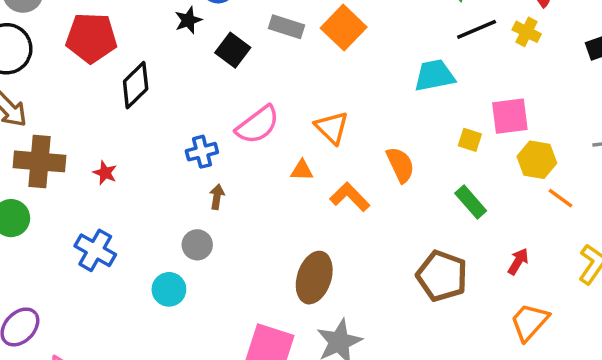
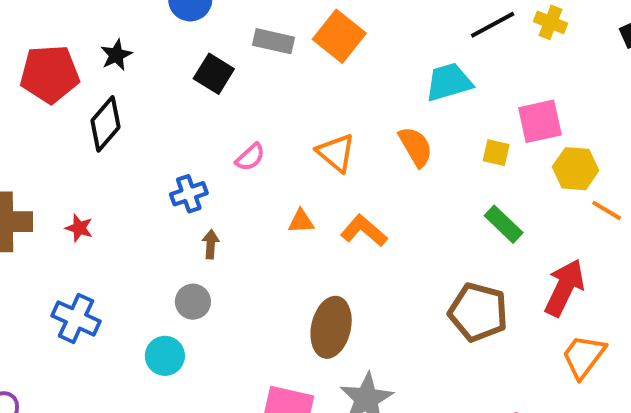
black star: (188, 20) -> (116, 55), moved
pink semicircle: (258, 125) -> (250, 157), size x0.6
orange semicircle: (400, 165) -> (416, 147), moved
orange triangle: (302, 170) -> (301, 221), moved
red arrow: (518, 261) -> (564, 288), size x1.8

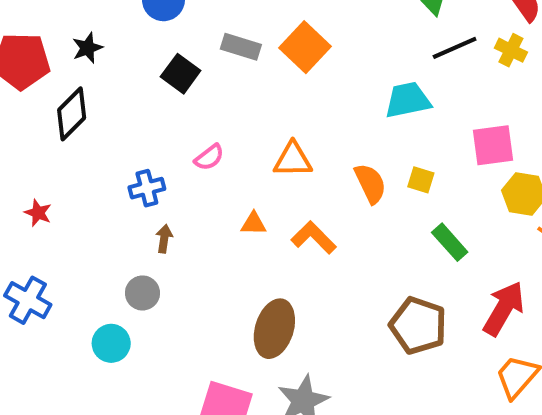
orange semicircle: (416, 147) -> (370, 183), moved
orange triangle: (336, 153) -> (293, 160), turned -45
yellow square: (496, 153) -> (421, 180), moved

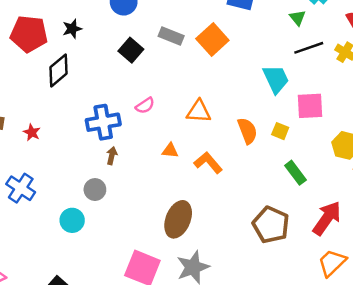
cyan trapezoid: (408, 100) -> (276, 79), turned 72
pink square: (493, 145) -> (310, 106), moved
blue cross: (147, 188) -> (103, 122), size x1.5

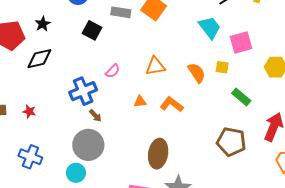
black diamond: (59, 70) -> (39, 59), turned 40
brown arrow: (112, 156) -> (95, 116), turned 136
gray circle: (95, 190) -> (88, 145), size x1.8

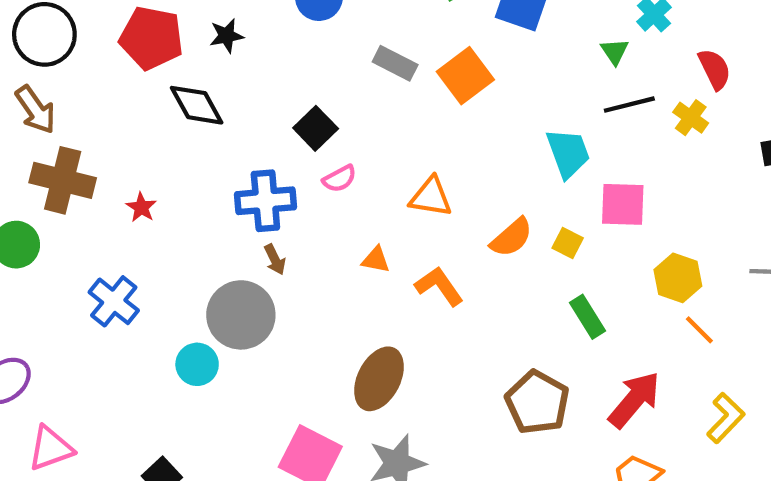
black square: (92, 30) -> (316, 128), moved
black diamond: (39, 59) -> (197, 105), turned 56
orange semicircle: (197, 73) -> (511, 238), turned 65

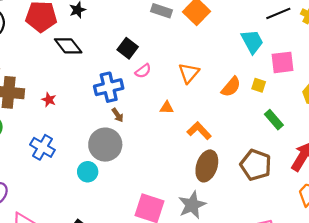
orange triangle: (431, 197) -> (189, 73), turned -50
orange L-shape: (439, 286) -> (199, 131), moved
brown ellipse: (379, 379) -> (207, 166), moved

